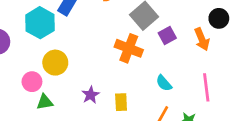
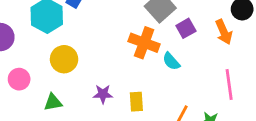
pink circle: (32, 82) -> (19, 79), moved
cyan semicircle: (164, 83) -> (171, 61), moved
purple star: (91, 95) -> (103, 94), turned 30

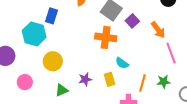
orange arrow: (224, 32) -> (158, 30), moved
cyan semicircle: (171, 61) -> (122, 63), moved
green triangle: (53, 102) -> (62, 90), moved

